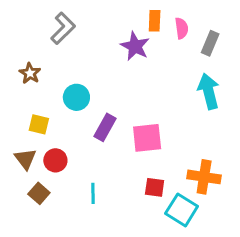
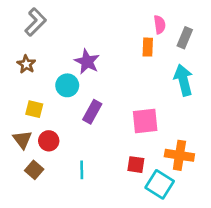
orange rectangle: (155, 21) -> (148, 47), moved
gray L-shape: (63, 28) -> (36, 22), moved
purple star: (135, 46) -> (87, 62), moved
pink square: (147, 138) -> (145, 121), moved

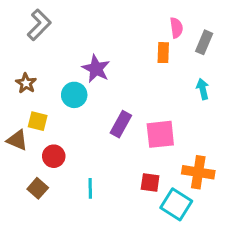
brown star: (26, 64) -> (26, 83), moved
cyan arrow: (183, 80) -> (203, 89), size x0.6
purple rectangle: (92, 112) -> (121, 124), moved
brown triangle: (22, 139) -> (17, 140), moved, turned -30

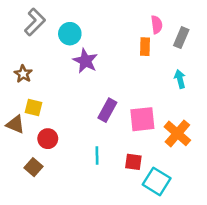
cyan circle: (74, 95) -> (70, 34), moved
orange cross: (198, 172) -> (177, 133), moved, turned 32
cyan line: (90, 188) -> (97, 155), moved

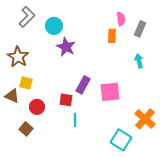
brown star: (23, 74) -> (18, 57), size x1.5
orange cross: (177, 133) -> (145, 119), moved
red square: (133, 162) -> (66, 100), moved

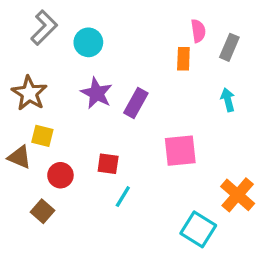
purple star: (66, 47) -> (97, 93), moved
purple rectangle: (83, 85) -> (136, 103), moved
cyan line: (75, 120) -> (123, 197), turned 32

